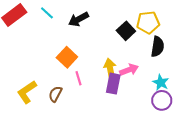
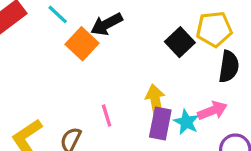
orange square: (67, 57) -> (82, 44), moved
pink arrow: (129, 70) -> (212, 111), moved
cyan star: (161, 82) -> (186, 122), moved

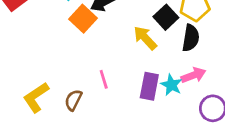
black semicircle: (229, 67) -> (191, 38), moved
yellow arrow: (155, 101) -> (145, 38), moved, turned -32

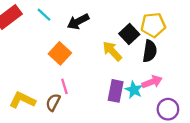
orange square: (83, 19) -> (60, 53), moved
pink line: (104, 79) -> (64, 86), moved
yellow L-shape: (36, 97) -> (22, 100), turned 60

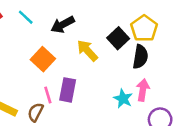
yellow pentagon: (153, 25) -> (144, 28), turned -30
yellow arrow: (112, 51) -> (87, 51), moved
pink arrow: (152, 82) -> (143, 90), turned -60
purple rectangle: (116, 91) -> (68, 90), moved

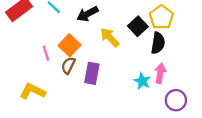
pink line: (48, 95) -> (46, 53), moved
brown semicircle: (36, 112) -> (68, 65), moved

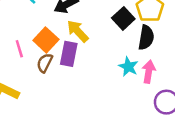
yellow arrow: (110, 37) -> (78, 31), moved
purple rectangle: (92, 73) -> (69, 54), moved
cyan star: (142, 81) -> (128, 67), moved

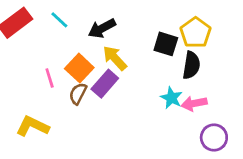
black square: (123, 18) -> (166, 44), turned -30
purple rectangle: (69, 54) -> (105, 84), turned 30
pink arrow: (149, 72) -> (194, 103), turned -110

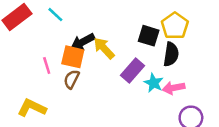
black arrow: (102, 28) -> (83, 42), moved
orange square: (79, 68) -> (73, 57), turned -30
purple rectangle: (105, 84) -> (132, 70), moved

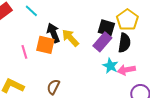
black arrow: (83, 42) -> (53, 33), turned 96
purple rectangle: (132, 70) -> (102, 42), moved
brown semicircle: (72, 79) -> (53, 87), moved

